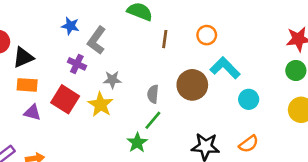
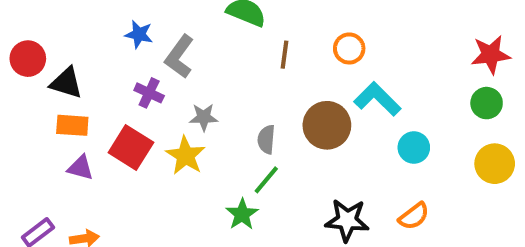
black triangle: (23, 57) -> (66, 83), turned 40

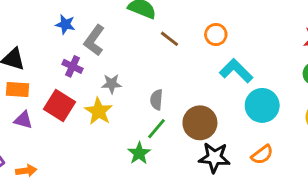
brown line: (284, 55) -> (170, 39), turned -60
brown circle: (327, 125) -> (200, 123), moved
cyan circle: (414, 148) -> (262, 105), size x1.5

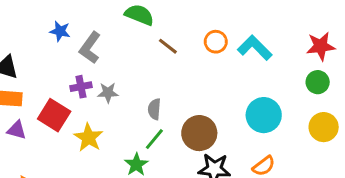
purple cross: (73, 66) -> (81, 87), moved, turned -36
cyan L-shape: (236, 71) -> (255, 48), moved
yellow star: (99, 111) -> (88, 138), moved

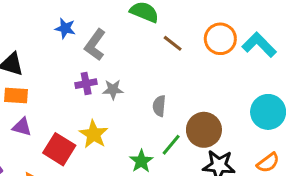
orange circle: (216, 42) -> (220, 39), size x1.4
red square: (54, 115) -> (59, 149), moved
green line: (154, 139) -> (171, 145), moved

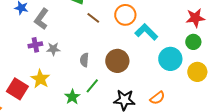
cyan L-shape: (259, 45) -> (146, 32), moved
cyan circle: (268, 112) -> (170, 59), moved
brown circle: (204, 130) -> (117, 61), moved

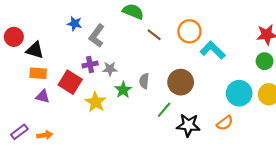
cyan circle: (170, 59) -> (239, 93), moved
green line: (92, 86) -> (164, 110), moved
red square: (17, 89) -> (70, 82), moved
green star: (72, 97) -> (123, 90), moved

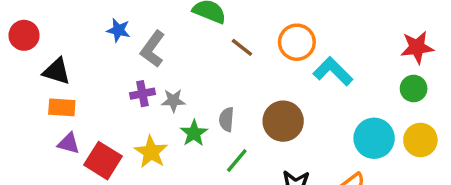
red circle: (14, 37) -> (24, 35), moved
red square: (70, 82) -> (103, 161), moved
green line: (164, 110) -> (237, 161), moved

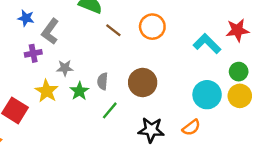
cyan L-shape: (333, 71) -> (207, 44), moved
green circle: (414, 89) -> (239, 72), moved
purple cross: (142, 94) -> (33, 53), moved
yellow star: (151, 152) -> (47, 91), moved

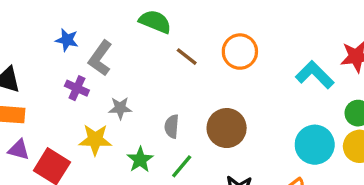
purple cross: (33, 53) -> (77, 88), turned 35
yellow star: (47, 91) -> (95, 140), turned -30
green star: (79, 91) -> (140, 160), moved

